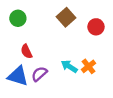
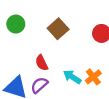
brown square: (66, 17) -> (58, 29), moved
red semicircle: (26, 51) -> (42, 63), moved

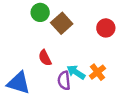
green circle: (16, 24) -> (40, 12), moved
purple semicircle: (39, 85) -> (64, 81), moved, turned -54

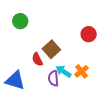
green circle: (40, 12) -> (20, 21), moved
brown square: (62, 23) -> (51, 49), moved

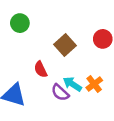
brown square: (51, 49) -> (65, 45), moved
purple semicircle: (53, 78) -> (60, 93), turned -42

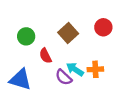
green circle: (20, 23) -> (26, 36), moved
orange cross: (94, 84) -> (95, 69), turned 35

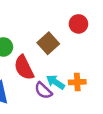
red circle: (103, 27) -> (78, 24), moved
red semicircle: (45, 56) -> (24, 68), size x1.5

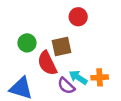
red circle: (78, 24) -> (78, 17), moved
brown square: (48, 43) -> (61, 46), moved, turned 30

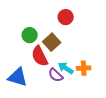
green circle: (27, 43) -> (30, 35), moved
brown square: (61, 46) -> (52, 42), turned -30

